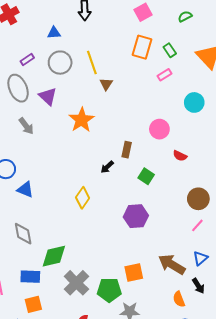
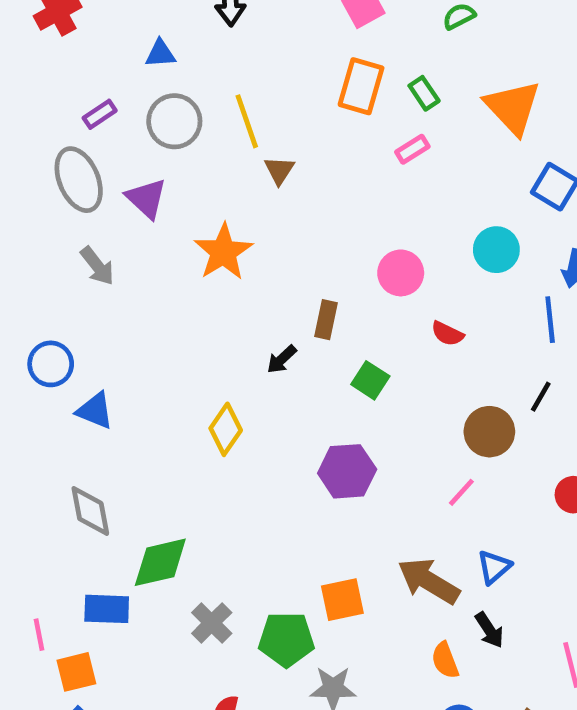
cyan circle: (194, 102) -> (496, 250), moved
pink line: (197, 225) -> (461, 492), moved
gray cross: (76, 283) -> (212, 623), size x0.7
orange square: (33, 304) -> (76, 672), moved

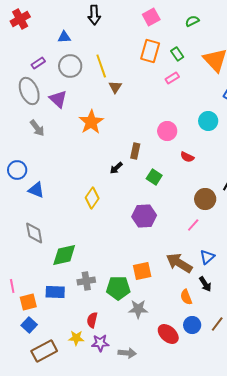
blue rectangle: (107, 609) -> (55, 292), moved
gray cross: (212, 623) -> (86, 281), turned 36

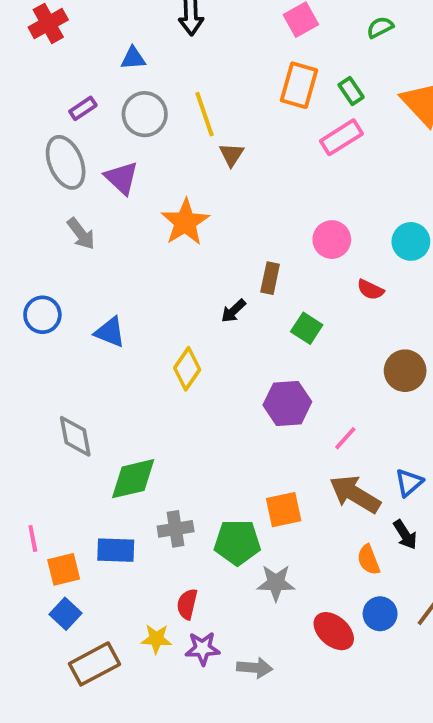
pink rectangle: (172, 78) -> (341, 137), size x1.5
cyan circle: (208, 121) -> (411, 241), moved
blue triangle: (36, 190) -> (110, 332), moved
pink line: (193, 225) -> (345, 438), moved

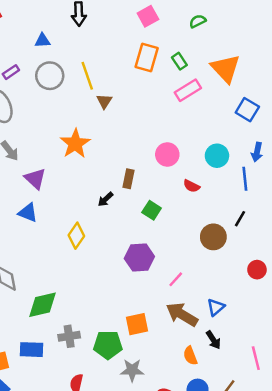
pink rectangle: (341, 137) -> (188, 90), moved
purple triangle: (122, 178) -> (35, 179), moved

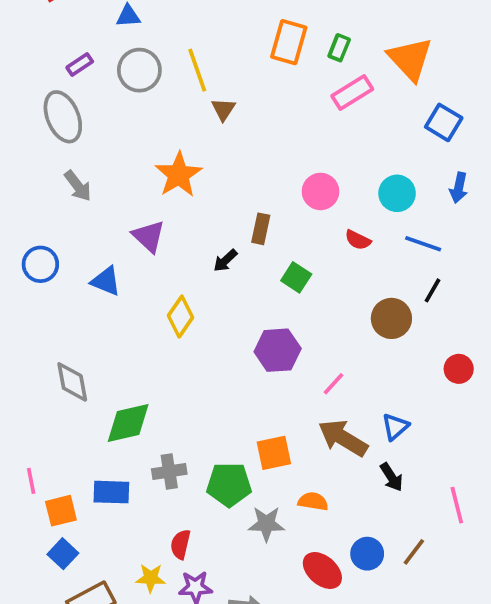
green rectangle: (179, 61) -> (339, 48), turned 56
purple triangle: (35, 179) -> (149, 236), moved
blue line: (245, 179) -> (423, 244), moved, turned -65
orange semicircle: (190, 356) -> (313, 501), moved, turned 120

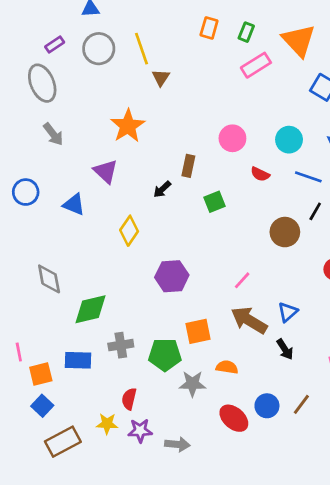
orange rectangle: (289, 42) -> (209, 28), size x0.7
green square: (296, 277) -> (215, 202), turned 35
purple hexagon: (278, 350) -> (172, 276), moved

